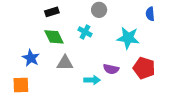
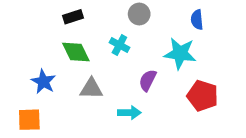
blue semicircle: (150, 14) -> (197, 20), moved
purple semicircle: (111, 69) -> (148, 80), moved, turned 105

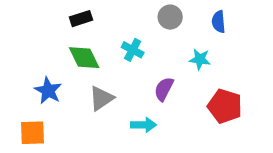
gray circle: (139, 14) -> (170, 17), moved
cyan star: (180, 53) -> (200, 59), size x0.6
gray triangle: (91, 89) -> (101, 98), turned -35

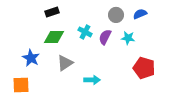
gray circle: (170, 17) -> (116, 15), moved
blue semicircle: (219, 22) -> (140, 14), turned 72
green diamond: (84, 58) -> (54, 37), turned -65
purple semicircle: (164, 89) -> (105, 37), moved

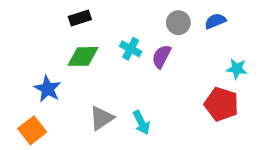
cyan star: (128, 38) -> (237, 69), moved
gray triangle: (65, 63) -> (101, 118), moved
cyan arrow: (92, 80) -> (141, 123), turned 63
orange square: (21, 85) -> (32, 130), turned -36

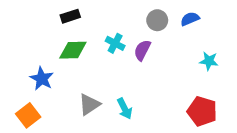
red pentagon: (221, 104) -> (202, 111), moved

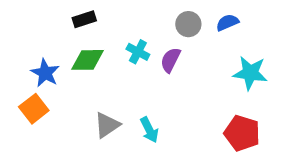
cyan star: (209, 61) -> (250, 73), size x1.5
blue star: (42, 79) -> (45, 73), moved
orange square: (28, 115) -> (34, 109), moved

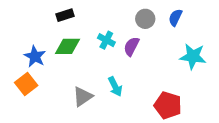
blue semicircle: (227, 22) -> (175, 18), turned -42
cyan arrow: (149, 130) -> (115, 87), moved
red pentagon: (242, 133) -> (168, 105), moved

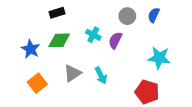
cyan star: (193, 56) -> (159, 58), moved
orange square: (26, 84) -> (37, 83), moved
gray triangle: (83, 97) -> (72, 73), moved

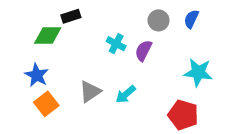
green diamond: (59, 40) -> (48, 35), moved
blue star: (31, 49) -> (37, 75), moved
cyan arrow: (101, 75) -> (126, 94), turned 77

